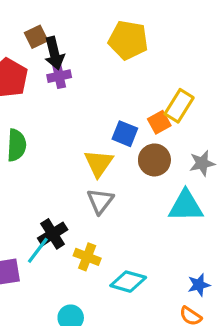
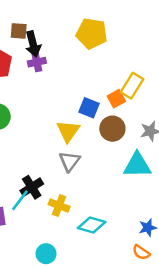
brown square: (36, 37) -> (19, 31), turned 30

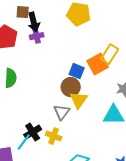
orange square: (116, 99) -> (98, 64), size x1.5
brown circle: (112, 129) -> (71, 87), moved
yellow triangle: (68, 131) -> (79, 100), moved
yellow cross: (59, 205) -> (54, 136), moved

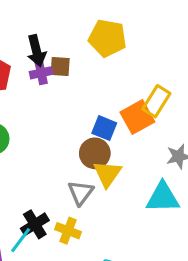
brown square: (23, 12) -> (60, 67), moved

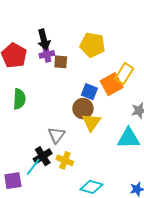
yellow pentagon: (107, 38) -> (92, 45), moved
brown square: (60, 67) -> (61, 62), moved
gray triangle: (81, 193) -> (56, 135), moved

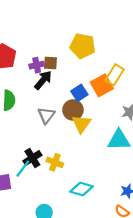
black arrow: (44, 40) -> (43, 80), moved, turned -126
purple cross: (47, 54) -> (37, 65), moved
blue square: (89, 92) -> (79, 93), turned 35
gray triangle: (56, 135) -> (46, 115), moved

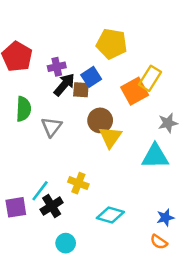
brown square: (51, 63) -> (81, 90), moved
blue square: (79, 93) -> (91, 77), moved
gray triangle: (46, 115) -> (52, 127), moved
black cross: (32, 158) -> (52, 206), moved

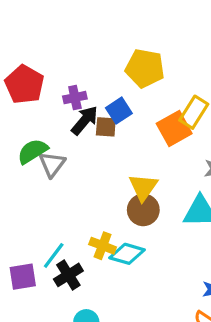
green semicircle: (23, 109) -> (33, 151), turned -125
brown circle: (100, 120) -> (143, 210), moved
gray triangle: (52, 127) -> (52, 164), moved
cyan diamond: (110, 215) -> (127, 254), moved

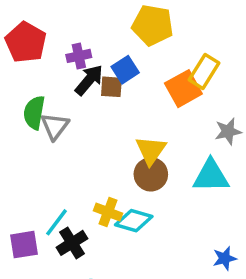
green semicircle: (33, 151) -> (34, 113), turned -48

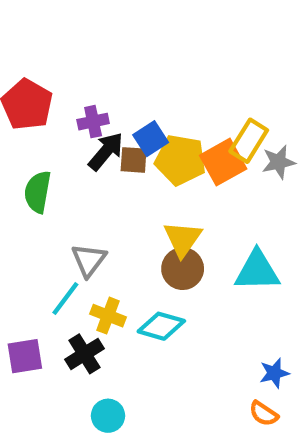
yellow pentagon: (153, 25) -> (180, 160), moved
gray triangle: (55, 126) -> (89, 260), moved
gray star: (228, 131) -> (279, 162), moved
yellow cross: (108, 212) -> (108, 316), moved
cyan line: (57, 222) -> (65, 298), moved

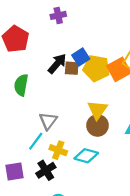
purple cross: (93, 122) -> (58, 15), moved

